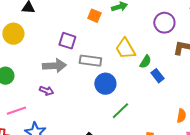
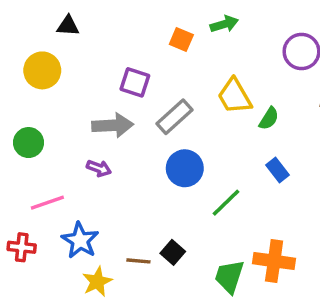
gray rectangle: (90, 61) -> (174, 117), turned -50
blue rectangle: (157, 76) -> (277, 170), moved
blue circle: (105, 84) -> (185, 168), moved

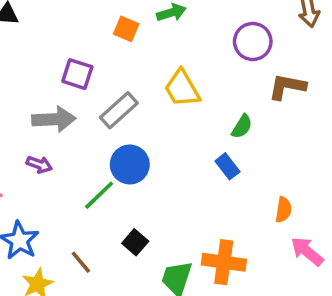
green semicircle: (269, 118) -> (242, 127), moved
green line: (226, 203) -> (99, 195), moved
black square: (173, 252) -> (135, 242), moved
brown line: (138, 261) -> (81, 262), turned 45

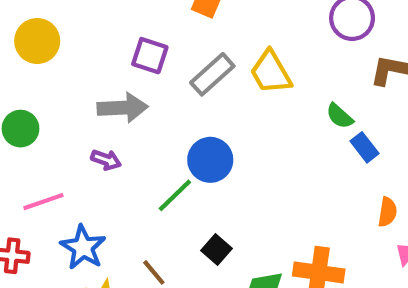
gray rectangle: (119, 110) -> (212, 74), moved
green semicircle: (242, 127) -> (340, 116), turned 100
blue rectangle: (227, 166) -> (365, 147), moved

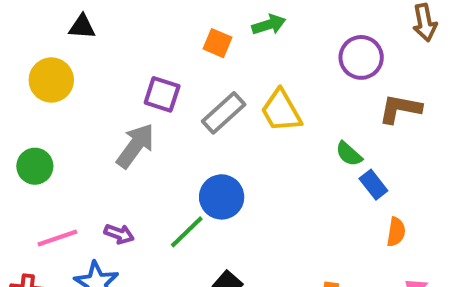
gray arrow: (123, 108) -> (135, 146), turned -51
purple arrow: (106, 160) -> (119, 234), moved
orange semicircle: (387, 212) -> (396, 232), moved

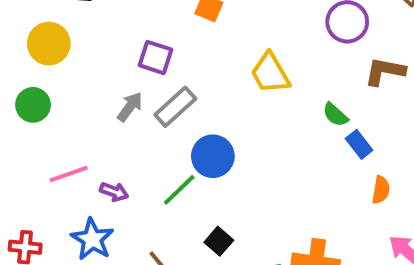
gray rectangle: (224, 113) -> (175, 107), moved
gray arrow: (135, 146) -> (130, 107), size x0.7
green circle: (35, 166) -> (33, 105), moved
pink line: (57, 238) -> (69, 174), moved

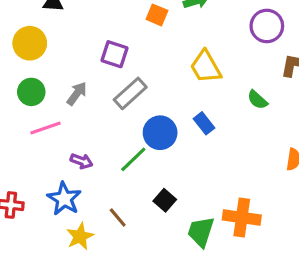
green circle: (33, 105) -> (31, 92), moved
gray arrow: (130, 107) -> (77, 93), moved
blue rectangle: (359, 144) -> (204, 123), moved
pink line: (69, 174) -> (45, 128), moved

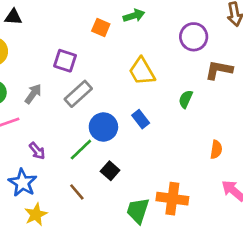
green semicircle: (257, 100) -> (186, 99), turned 72
purple arrow: (82, 161) -> (37, 151), turned 30
black square: (165, 200) -> (110, 171), moved
brown line: (118, 218) -> (77, 192), moved

